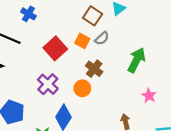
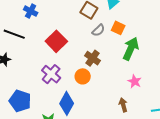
orange square: (82, 41) -> (118, 28), moved
pink star: (149, 96) -> (135, 81), moved

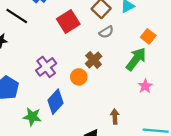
orange square: (118, 28) -> (148, 36), moved
red square: (56, 41) -> (68, 21), moved
pink star: (135, 81) -> (145, 86), moved

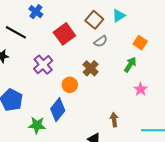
green arrow: (136, 59) -> (130, 65), size x0.7
purple cross: (46, 67) -> (43, 65), moved
orange circle: (79, 77) -> (70, 85), moved

